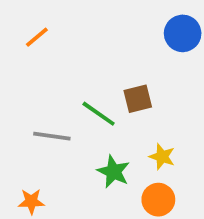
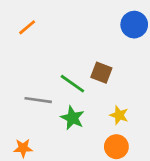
brown square: (138, 99) -> (101, 73), turned 35
green star: (114, 172) -> (72, 118), moved

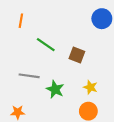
orange line: (27, 27) -> (21, 21), turned -40
green line: (72, 84) -> (46, 45), moved

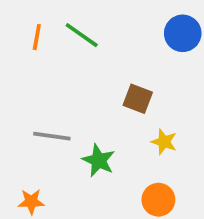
green line: (46, 45) -> (82, 35), moved
yellow star: (90, 87) -> (164, 142), moved

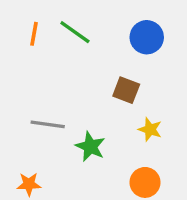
blue circle: (183, 33) -> (147, 37), moved

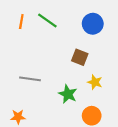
green star: (90, 147) -> (68, 94), moved

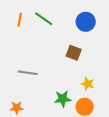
yellow star: (95, 82) -> (88, 84), moved
green star: (68, 94) -> (63, 99), moved, turned -30

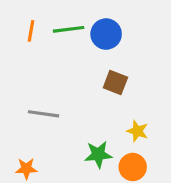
green line: (44, 19) -> (69, 29), turned -42
blue circle: (86, 22) -> (106, 34), moved

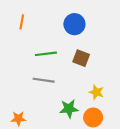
green line: (69, 29) -> (46, 54), moved
gray line: (44, 114) -> (44, 80), moved

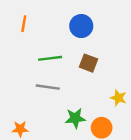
yellow star: (96, 92) -> (118, 98), moved

